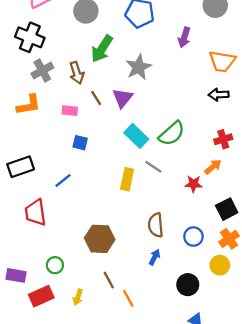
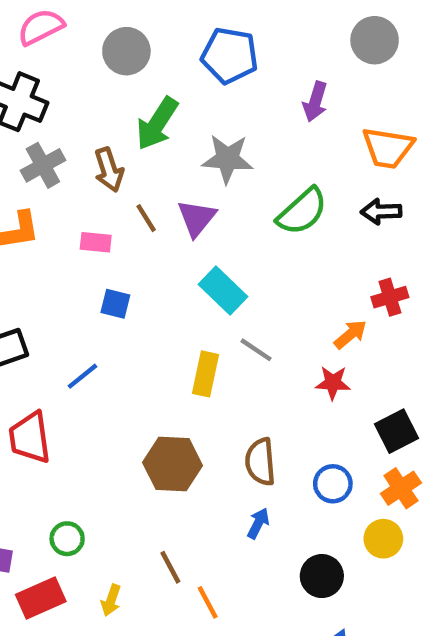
gray star: (139, 67) -> (227, 159), turned 30
green semicircle: (172, 134) -> (302, 211), moved
orange arrow: (213, 167) -> (350, 334), moved
brown hexagon: (100, 239) -> (173, 464), moved

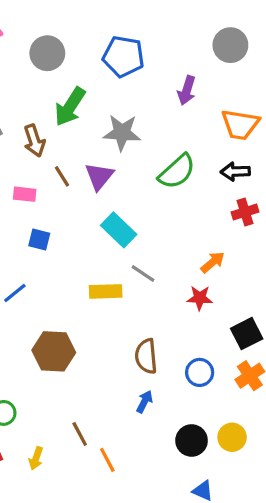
red cross: (390, 297) -> (245, 212), moved
yellow rectangle: (205, 374) -> (106, 291), turned 76
brown hexagon: (173, 464) -> (54, 351), moved
yellow circle: (383, 539) -> (232, 437), moved

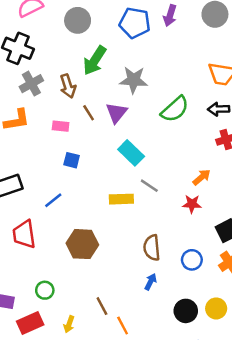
purple arrow: (187, 90) -> (170, 16), moved

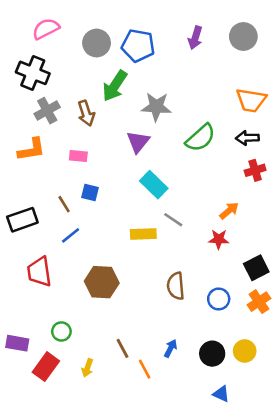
blue pentagon: (135, 23) -> (138, 46), moved
brown line: (89, 113) -> (64, 204), moved
blue arrow: (151, 282) -> (171, 348), moved
red rectangle: (30, 323) -> (46, 367), turned -30

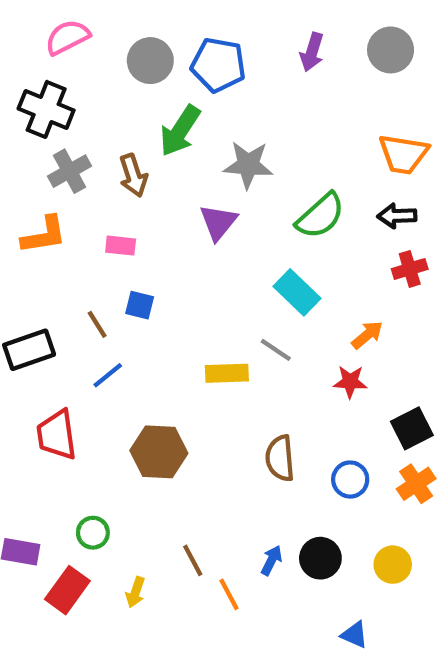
cyan rectangle: (154, 185) -> (297, 292), moved
black circle: (212, 354) -> (320, 558), moved

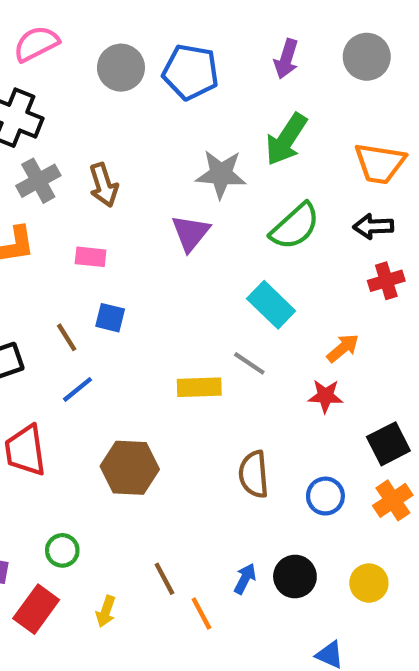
green arrow: (180, 131) -> (286, 139), moved

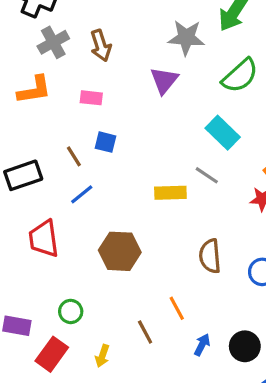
black circle: (295, 577) -> (245, 346), moved
blue arrow: (245, 579) -> (202, 345), moved
orange line: (201, 613) -> (177, 308), moved

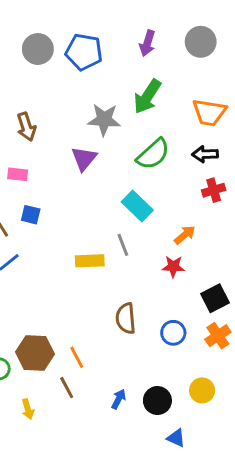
gray line: (207, 175) -> (123, 245), turned 35
brown hexagon: (120, 251) -> (35, 353), moved
orange line: (177, 308) -> (77, 357), moved
yellow arrow: (102, 356) -> (28, 409), turned -36

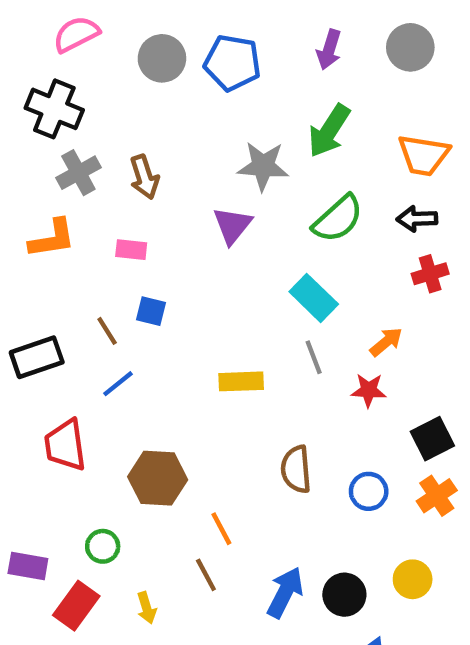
gray line: (123, 245) -> (314, 357), moved
brown hexagon: (35, 353) -> (158, 478), moved
blue arrow: (119, 399) -> (285, 592), size x1.6

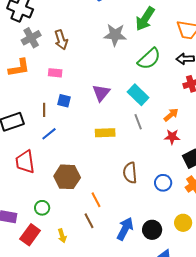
purple triangle: (232, 225) -> (101, 93), moved
brown line: (107, 331) -> (44, 110), turned 32
red star: (369, 390) -> (172, 137), moved

